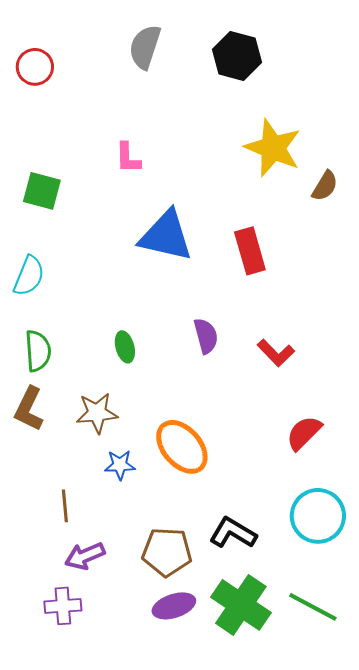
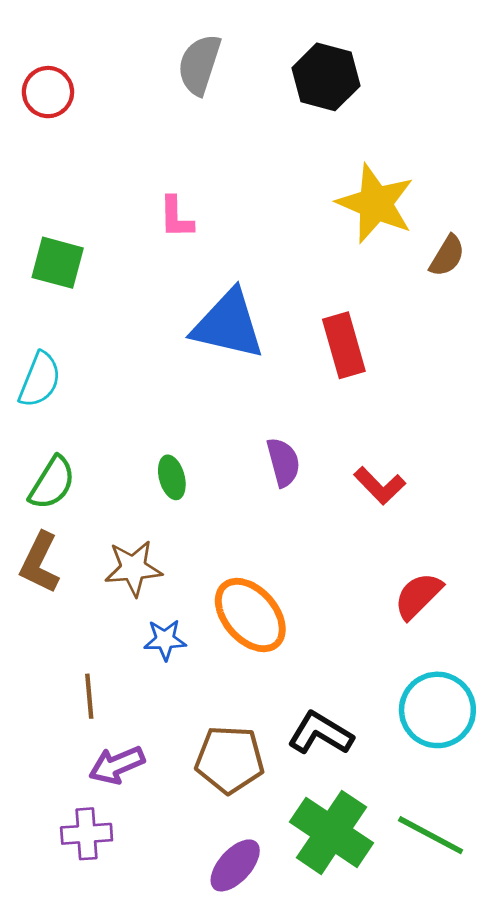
green semicircle: (38, 351) -> (52, 483), turned 36
purple ellipse: (174, 606) -> (235, 865), moved, turned -30

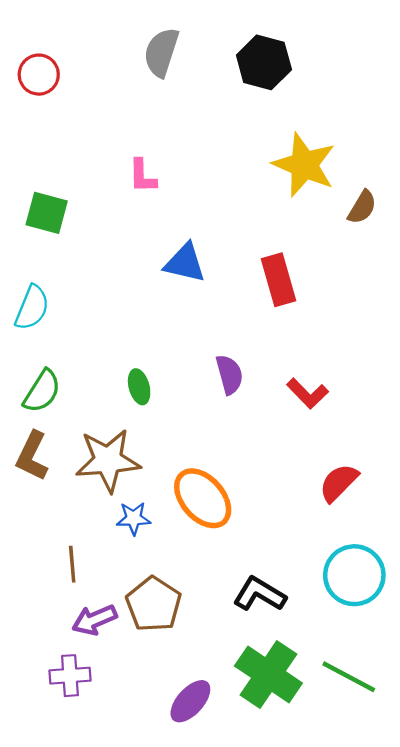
blue triangle: (228, 325) -> (185, 263), size x0.7
brown star: (133, 568) -> (108, 460), size x1.4
brown pentagon: (230, 759) -> (154, 604), moved, turned 30

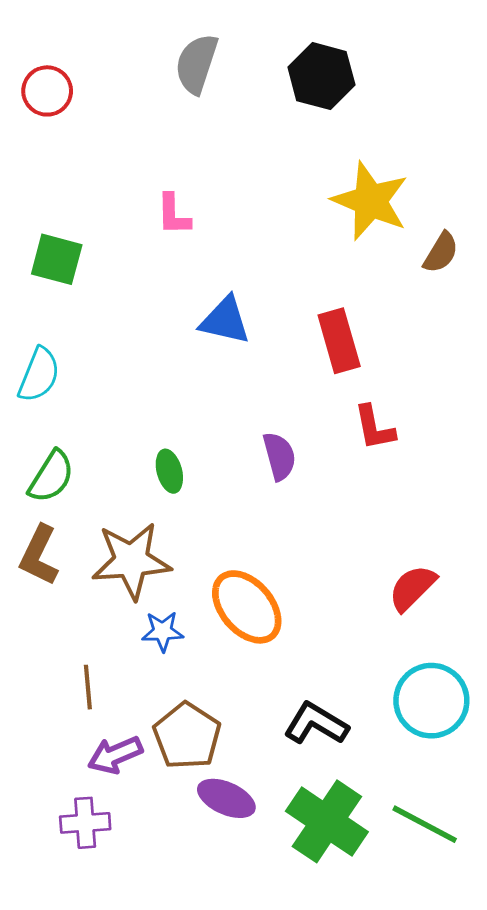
red L-shape: (307, 393) -> (374, 428), moved, turned 33
purple ellipse: (190, 701) -> (226, 798), moved, turned 72

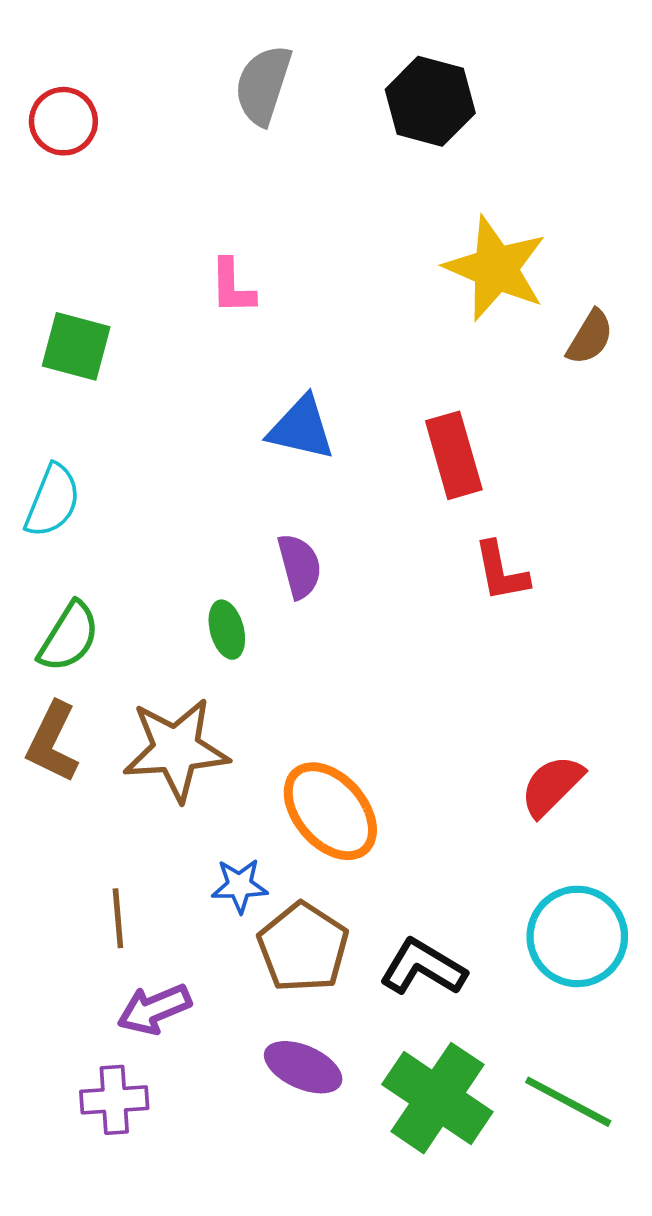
purple semicircle: (279, 456) -> (299, 566), moved
blue star: (163, 631) -> (240, 886), moved
brown pentagon: (187, 736) -> (303, 947), moved

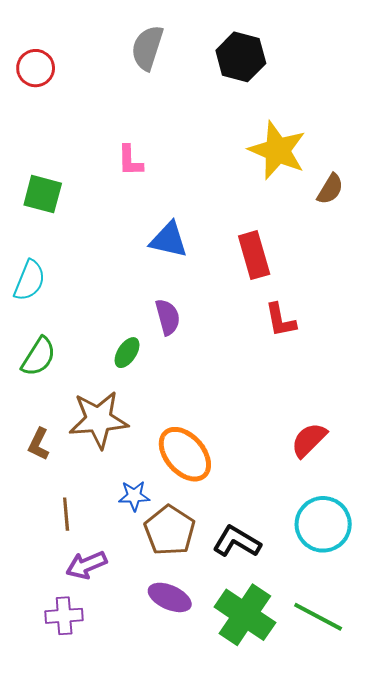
green ellipse: (227, 630) -> (127, 353), turned 48
brown L-shape: (53, 742) -> (39, 444), moved, size x0.7

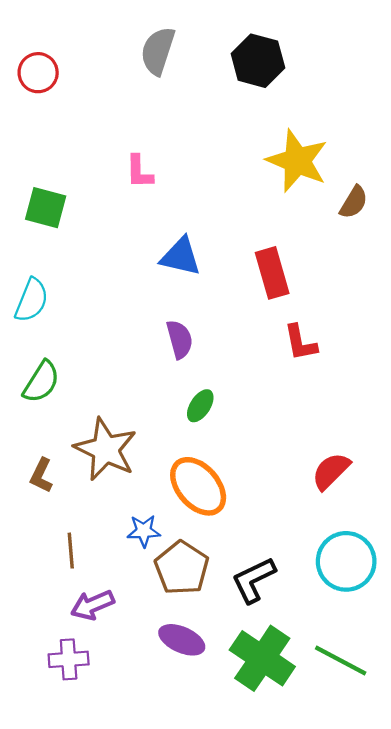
green ellipse: (127, 353) -> (200, 406), moved
brown star: (99, 420) -> (106, 449), turned 30
black L-shape: (237, 542) -> (254, 580), turned -57

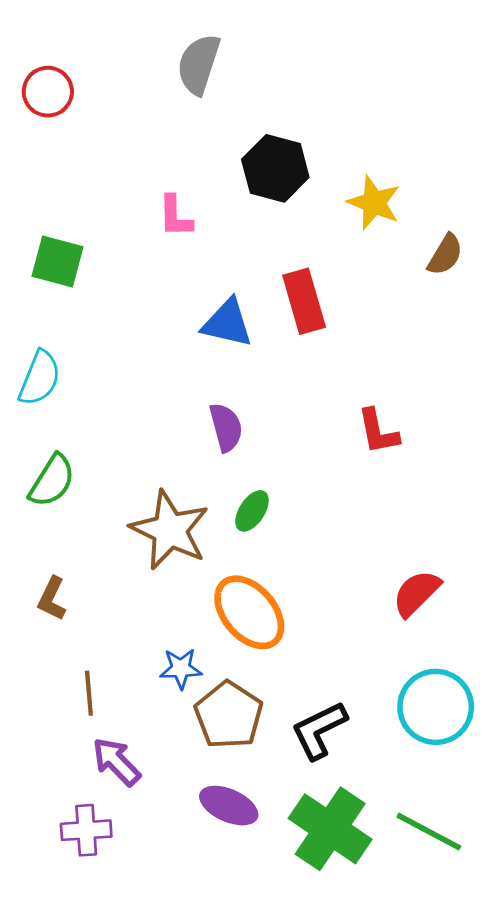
black hexagon: (258, 61) -> (275, 168), moved
yellow star: (297, 161) -> (374, 203), size x0.7
red rectangle: (272, 273) -> (304, 301), moved
brown star: (106, 449) -> (170, 530), moved
purple arrow: (93, 605) -> (116, 762), turned 69

